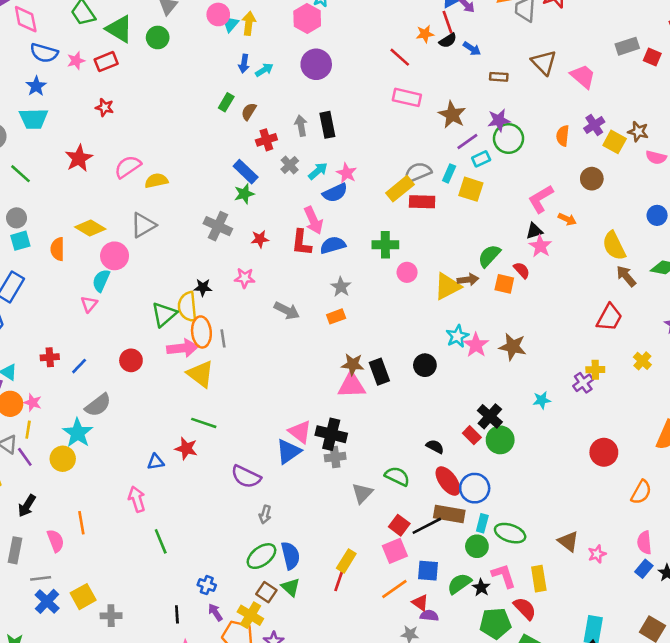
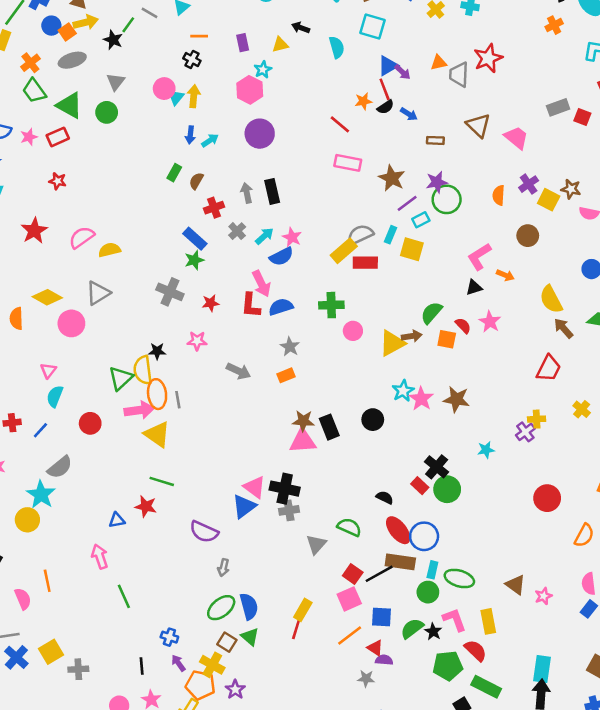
pink star: (540, 246) -> (490, 322), moved
cyan semicircle: (101, 281) -> (55, 396), moved

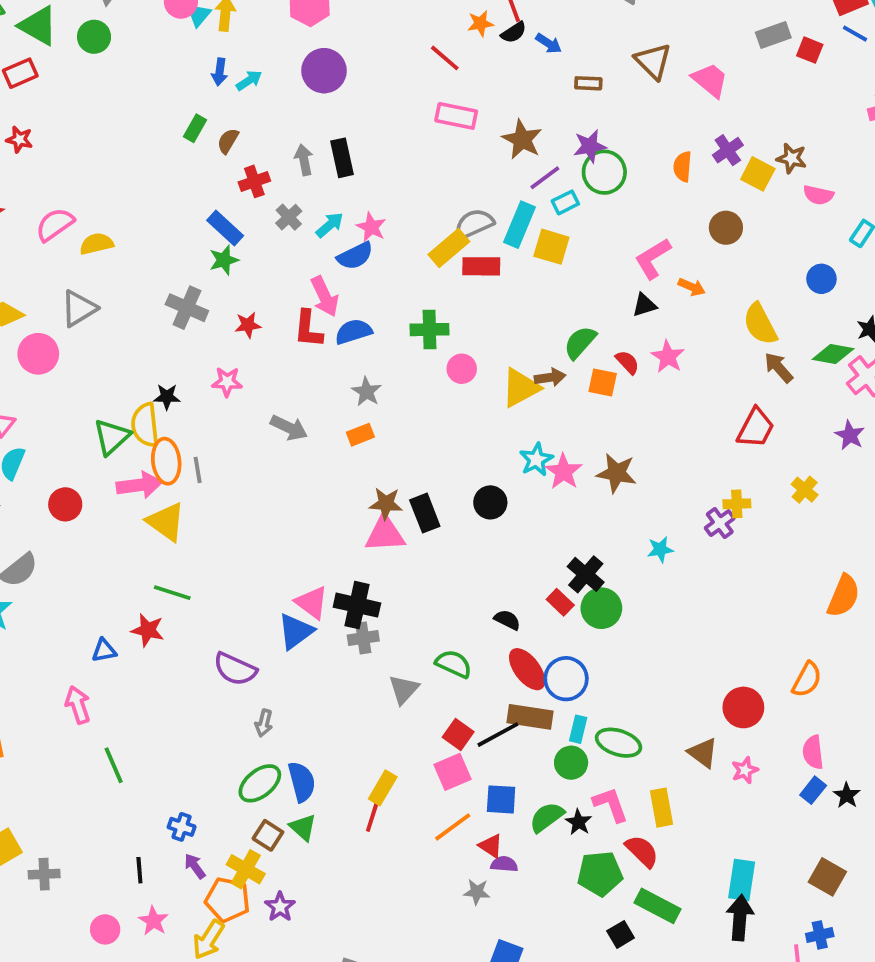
cyan rectangle: (390, 235) -> (519, 225), size x1.6
red circle: (547, 498) -> (743, 707), moved

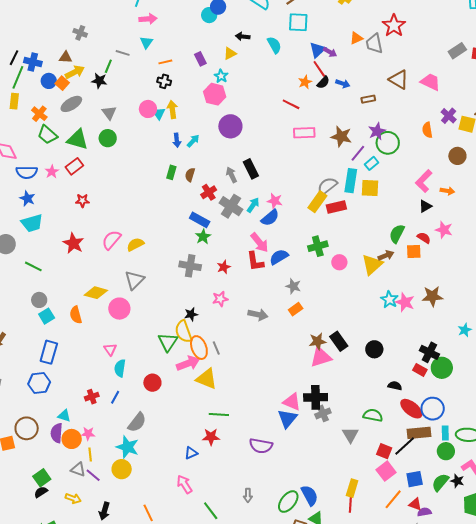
gray cross: (289, 217) -> (231, 206), size x1.6
black circle: (490, 502) -> (374, 349), moved
gray arrow: (264, 723) -> (248, 495), moved

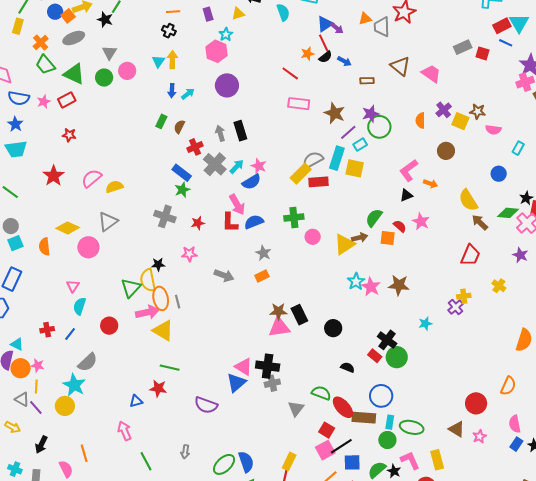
pink circle: (148, 109) -> (127, 71), moved
red ellipse: (411, 409) -> (343, 407), moved
black line: (405, 446) -> (341, 446), moved

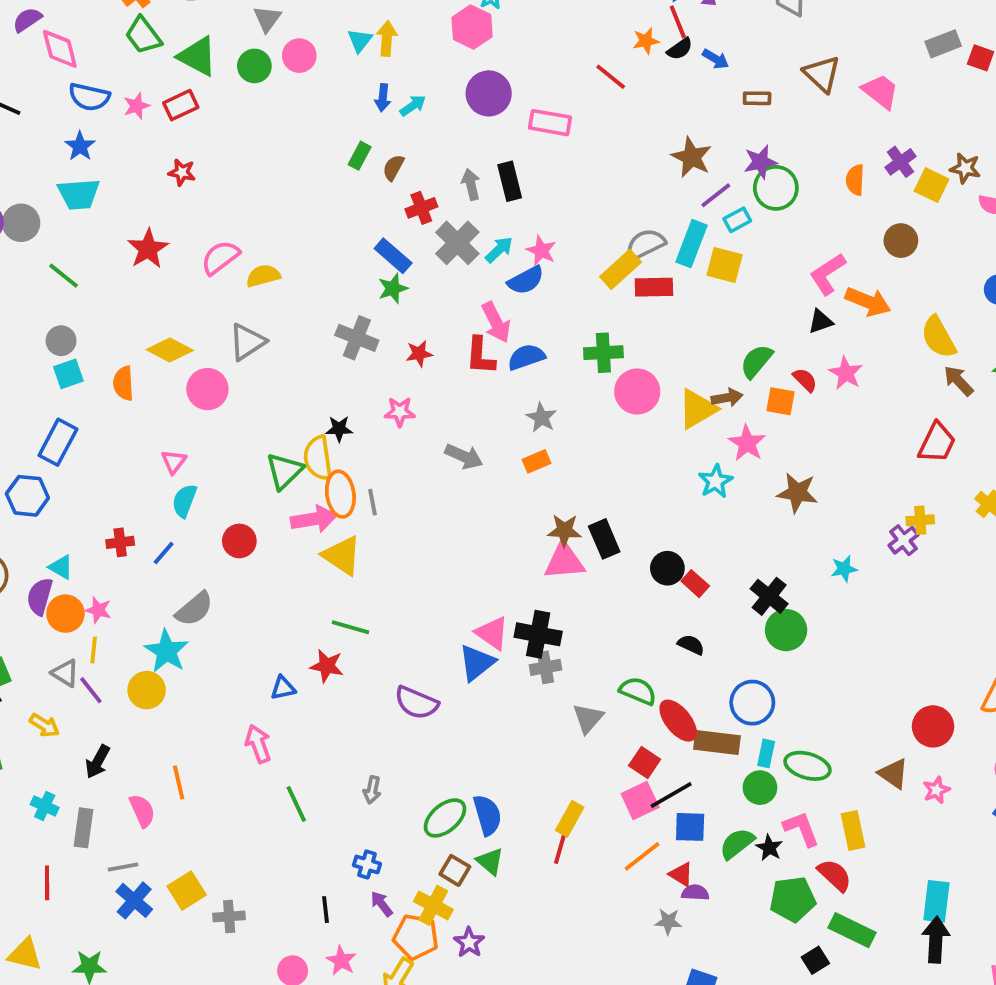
pink rectangle: (299, 104) -> (550, 123), moved
orange arrow: (430, 184) -> (868, 302), size x1.6
pink circle: (313, 237) -> (637, 391), size x1.5
pink star: (371, 287) -> (747, 443), moved
red rectangle: (375, 356) -> (695, 584), moved

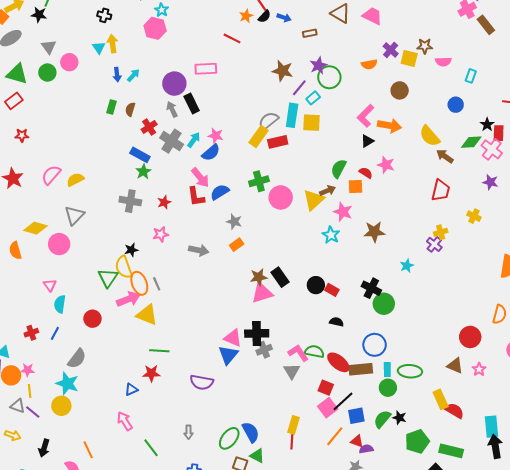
purple circle: (489, 93) -> (174, 84), moved
orange semicircle: (855, 180) -> (369, 64), turned -91
pink L-shape: (801, 829) -> (298, 353), moved
red semicircle: (835, 875) -> (454, 411), moved

